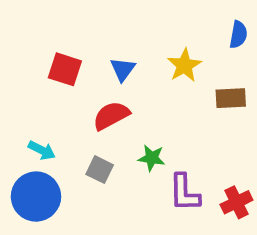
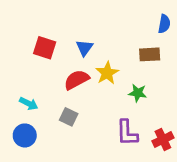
yellow star: (184, 65) -> (107, 73), moved
brown rectangle: (231, 98) -> (150, 54), moved
green star: (152, 158) -> (138, 93), moved
blue circle: (36, 197) -> (25, 135), size x0.7

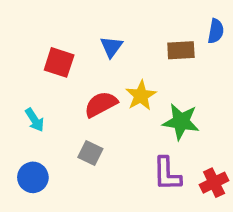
blue triangle: (85, 48) -> (111, 47), moved
brown rectangle: (150, 54) -> (181, 50), moved
green star: (138, 93) -> (181, 122), size x1.5
cyan arrow: (29, 104) -> (35, 120), moved, turned 30

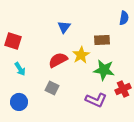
brown rectangle: (181, 50) -> (102, 40), moved
red square: (59, 62) -> (13, 41), moved
purple L-shape: (167, 174) -> (96, 100), turned -65
red cross: (214, 183) -> (123, 89), moved

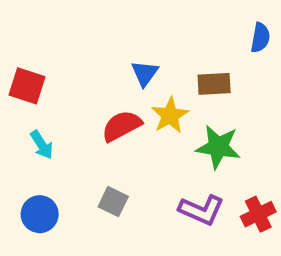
blue triangle: (64, 27) -> (145, 73), moved
gray square: (52, 88) -> (113, 202), moved
red cross: (123, 89) -> (258, 214), moved

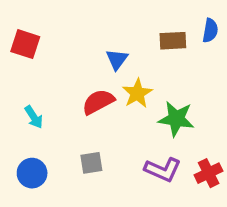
brown rectangle: (214, 84) -> (173, 41), moved
red square: (27, 86) -> (25, 44), moved
gray square: (113, 202) -> (91, 163), turned -35

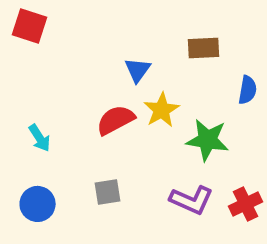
blue semicircle: (210, 30) -> (247, 90), moved
red square: (25, 44) -> (30, 26), moved

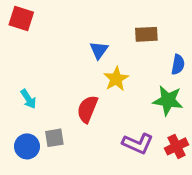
red semicircle: (116, 120) -> (87, 109), moved, turned -40
green star: (207, 140) -> (168, 100), moved
gray square: (108, 192) -> (54, 138), moved

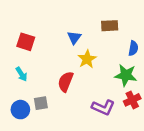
red square: (21, 18) -> (26, 42), moved
red cross: (177, 146) -> (132, 100), moved

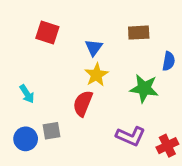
red square: (26, 42) -> (47, 33), moved
yellow star: (87, 59) -> (96, 75), moved
green star: (126, 75) -> (144, 88), moved
red cross: (132, 100) -> (167, 146), moved

